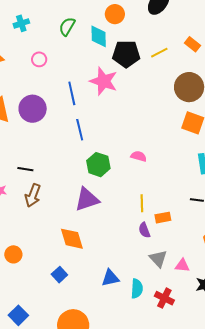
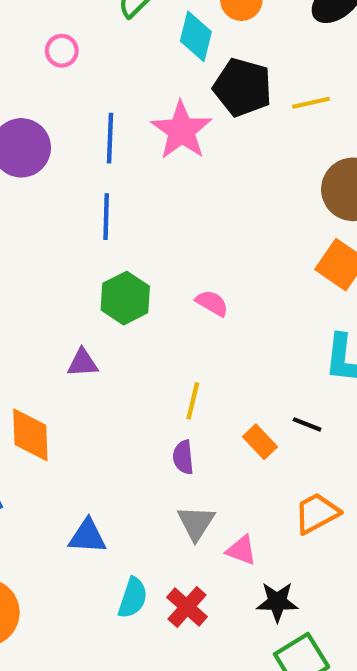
purple triangle: (87, 199) -> (83, 363), size x0.6
orange rectangle: (163, 218) -> (260, 442), moved, turned 42
cyan semicircle: (137, 289) -> (133, 598), moved

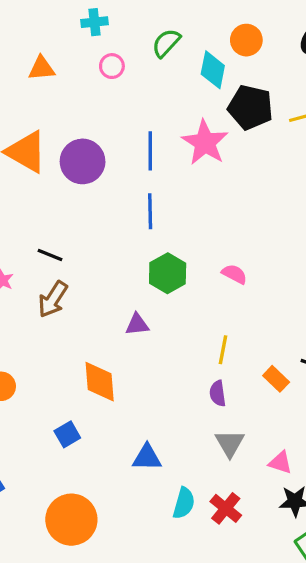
pink circle: (62, 51) -> (112, 66), moved
pink triangle: (241, 550) -> (280, 462), moved

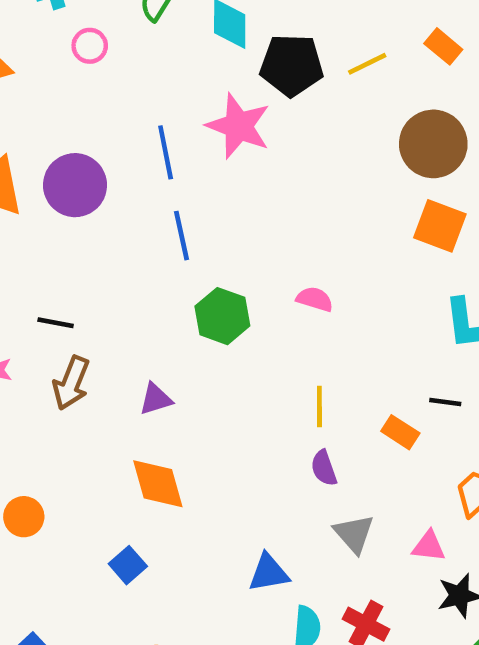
purple triangle: (137, 324) -> (156, 399), moved
blue triangle: (147, 458) -> (269, 573), moved

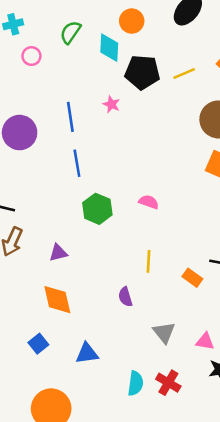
pink star: (238, 126) -> (111, 104), size x0.5
purple semicircle: (324, 468) -> (125, 297), moved
blue triangle: (269, 573) -> (87, 353), moved

